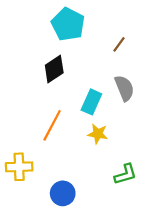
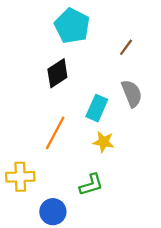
green L-shape: (125, 174) -> (91, 185), moved
blue circle: (63, 193) -> (53, 212), moved

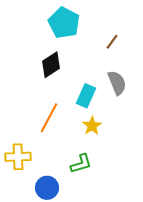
yellow star: (104, 142) -> (92, 126), turned 30

